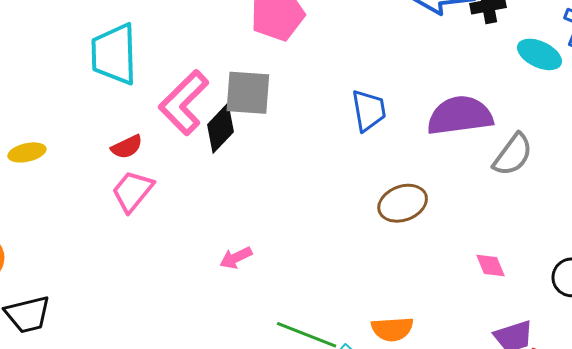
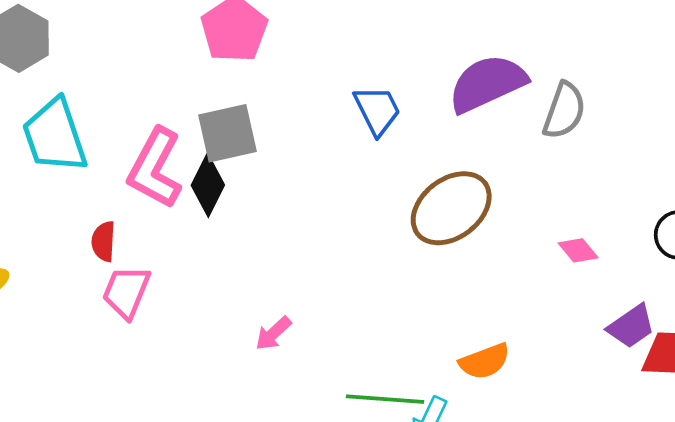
red semicircle: (127, 147) -> (103, 241), turned 136
brown ellipse: (403, 203) -> (451, 208), size x1.4

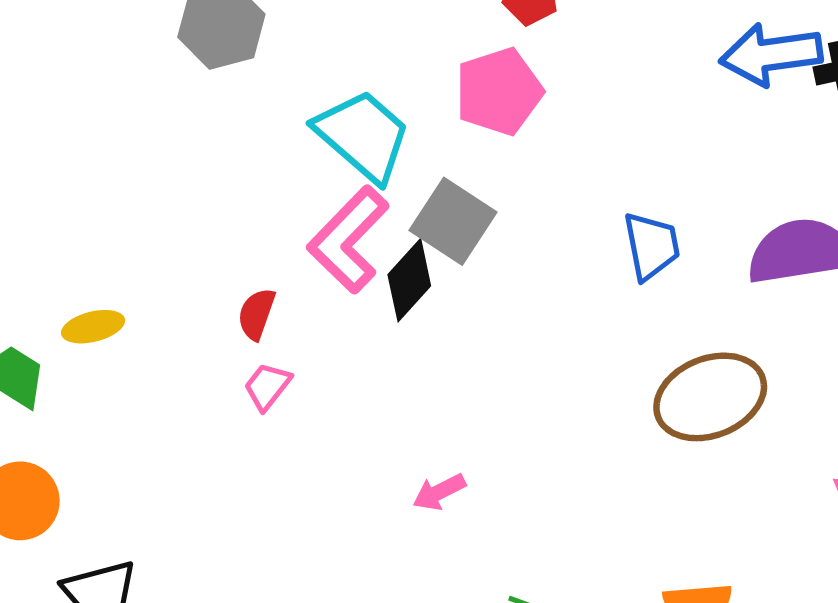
gray square: (228, 133) -> (453, 221), turned 30
cyan trapezoid: (55, 136) -> (363, 136), moved, turned 134
pink trapezoid: (126, 292) -> (267, 386), size x0.7

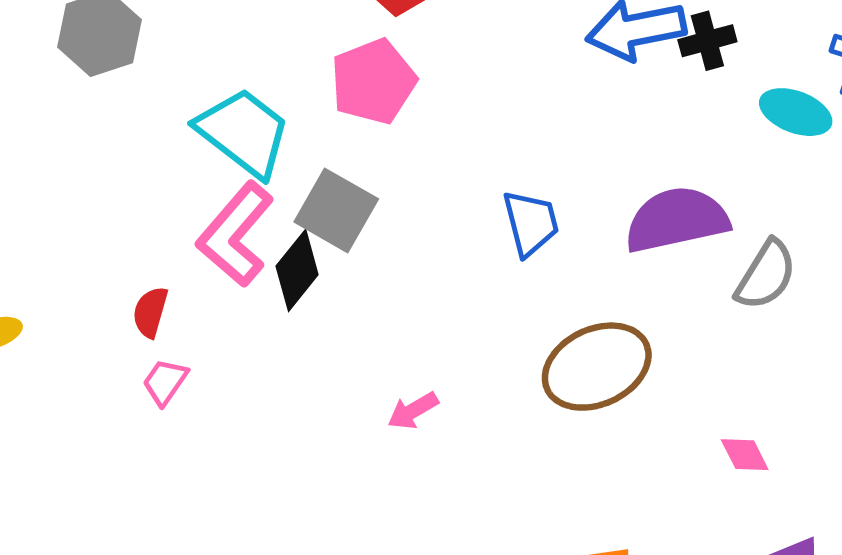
pink arrow: (439, 492) -> (413, 411), moved

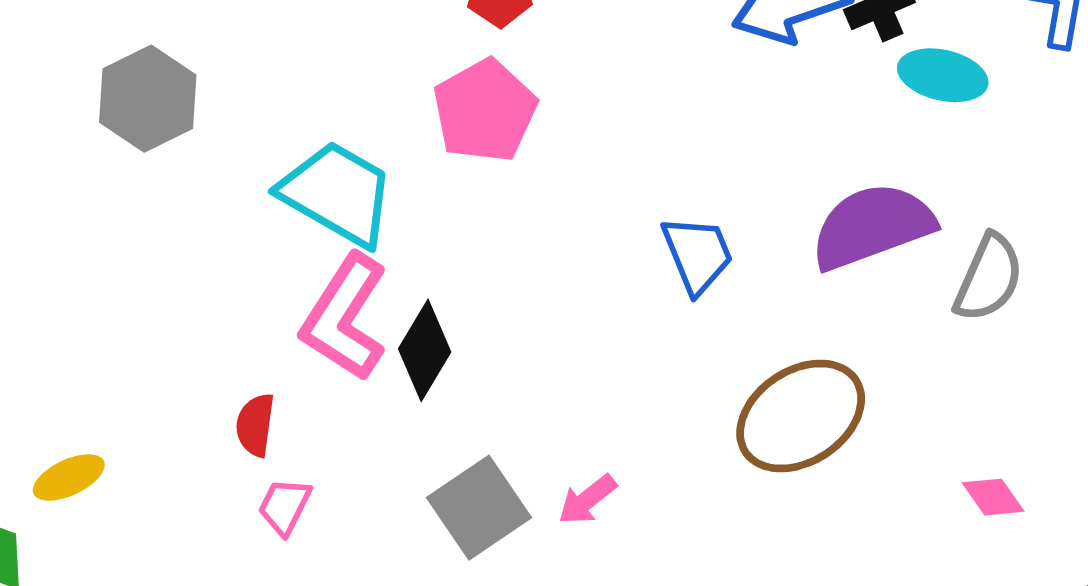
cyan ellipse: (796, 112) -> (943, 75), moved
gray square: (336, 210) -> (479, 508), moved, turned 34

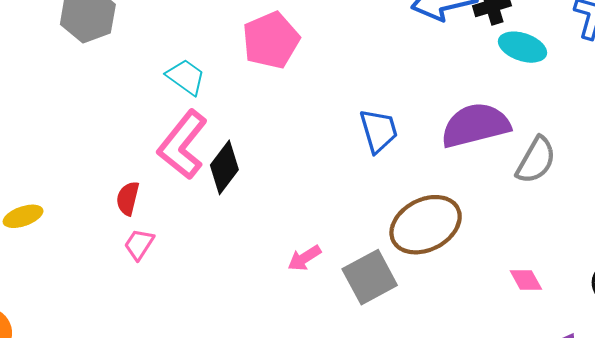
cyan trapezoid: (337, 194) -> (186, 77), size x0.6
gray square: (479, 508) -> (370, 277), moved

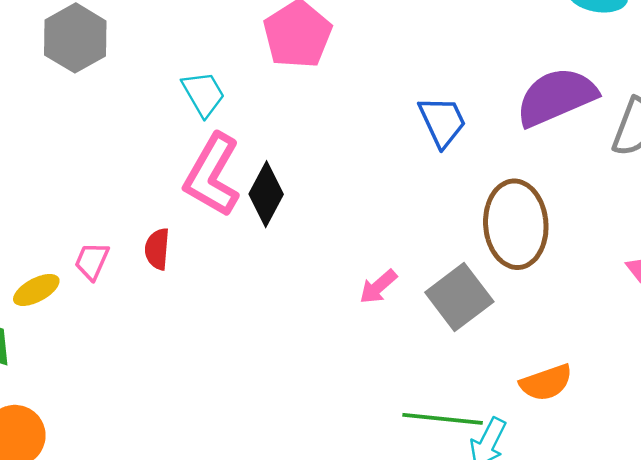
cyan trapezoid: (186, 77) -> (203, 94), turned 33
brown ellipse: (426, 225) -> (516, 224), turned -58
pink trapezoid: (139, 244) -> (92, 261), moved

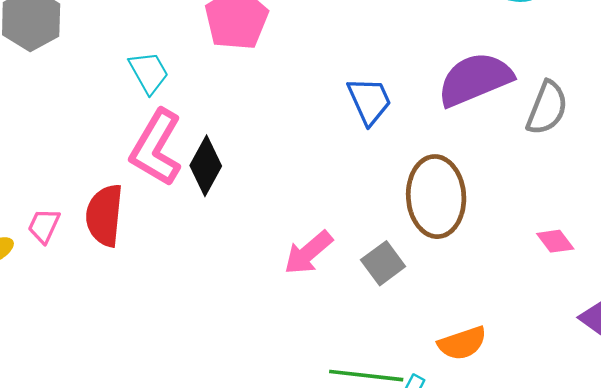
red semicircle: (157, 249) -> (104, 215), size x1.6
pink arrow: (378, 287) -> (308, 253), size x1.4
gray square: (459, 297) -> (383, 263), size x0.7

